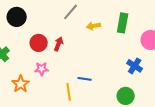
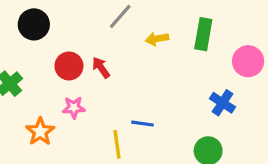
red arrow: (59, 44) -> (101, 68), turned -56

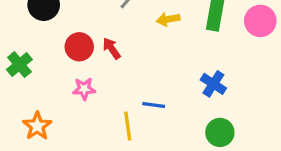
pink circle: (248, 61) -> (260, 21), moved
blue cross: (222, 103) -> (213, 84), moved
orange star: (40, 132) -> (37, 126), moved

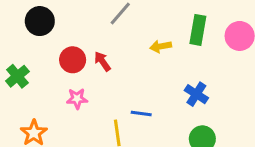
yellow arrow: (168, 19) -> (161, 46), moved

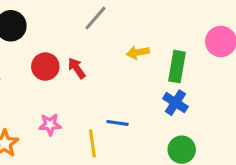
green rectangle: (198, 30) -> (177, 67), moved
pink star: (77, 99) -> (50, 125), moved

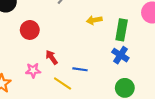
red arrow: (77, 68) -> (52, 57), moved
yellow line: (92, 143) -> (63, 83), turned -48

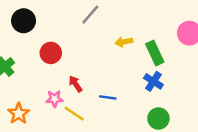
green rectangle: (122, 30) -> (155, 53), turned -35
yellow line: (63, 83) -> (74, 114), moved

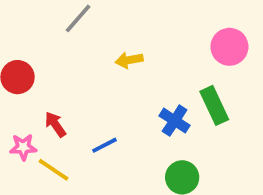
green rectangle: (155, 53) -> (214, 105), moved
blue line: (108, 97) -> (105, 145), turned -35

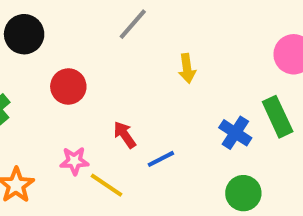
yellow arrow: (129, 60) -> (187, 68), turned -88
red arrow: (55, 124) -> (125, 135), moved

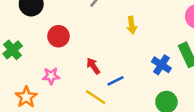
pink star: (74, 161) -> (51, 76), moved
yellow line: (107, 185) -> (96, 97), moved

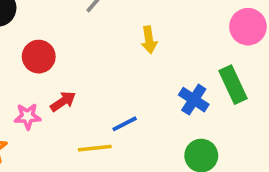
red arrow: (93, 66) -> (63, 101), moved, turned 91
yellow line: (96, 97) -> (95, 148), turned -40

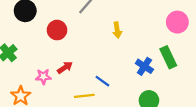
red circle: (39, 57) -> (57, 30), moved
blue line: (125, 124) -> (102, 81), turned 63

